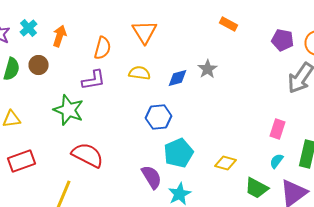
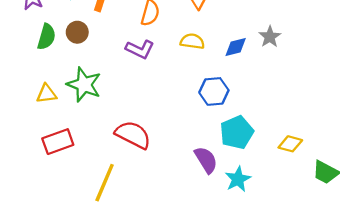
purple L-shape: (94, 80) -> (140, 49), turned 35
green star: (69, 110) -> (84, 85), moved

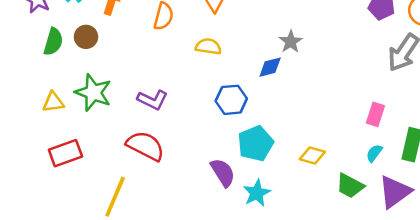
blue diamond: (236, 47) -> (270, 67), moved
purple L-shape: (140, 49) -> (153, 100), moved

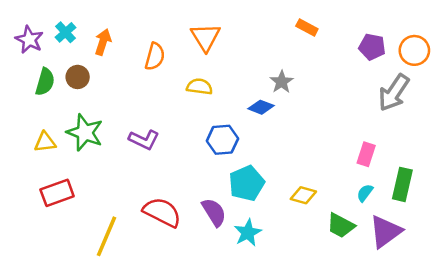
blue diamond: (270, 67) -> (261, 107), turned 35
red semicircle: (145, 146) -> (162, 212), moved

